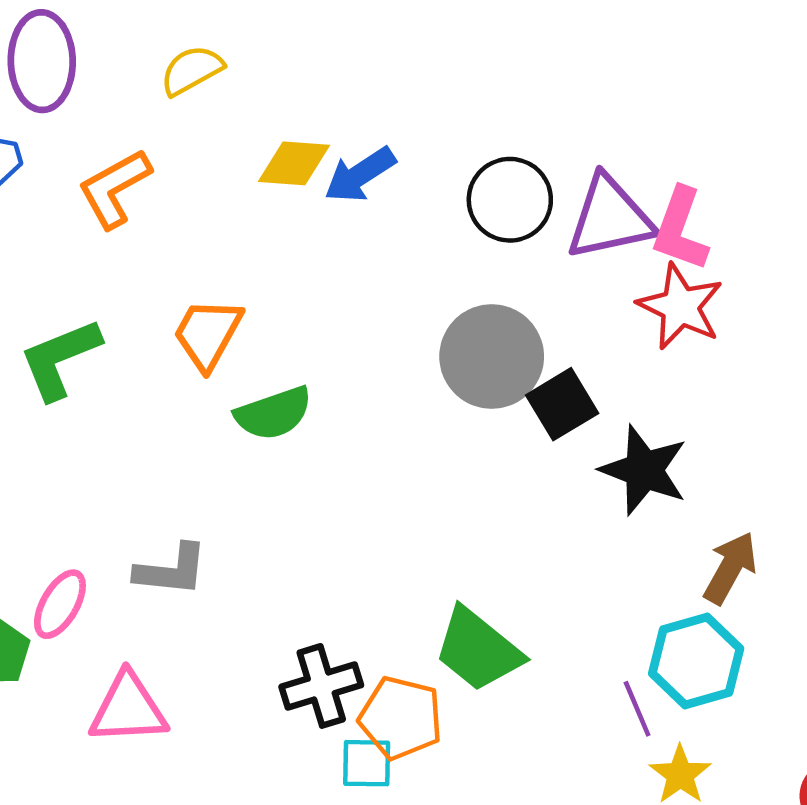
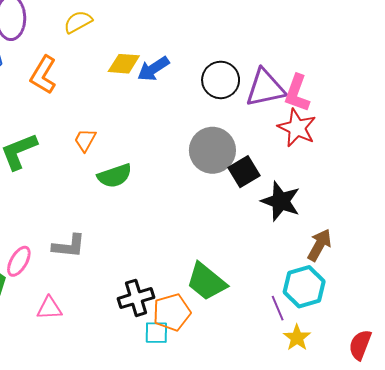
orange L-shape: (114, 188) -> (43, 75), turned -30
orange trapezoid: (208, 334) -> (85, 140), size x0.7
pink triangle: (128, 709) -> (49, 308), size x0.7
orange pentagon: (401, 718) -> (172, 312), turned -30

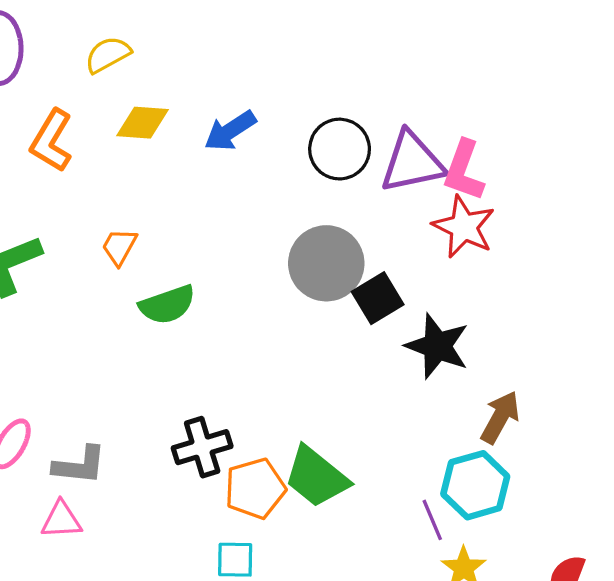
yellow diamond: (124, 64) -> (142, 123), moved
gray L-shape: (69, 246) -> (80, 465), moved
black cross: (136, 298) -> (202, 447), moved
orange pentagon: (172, 312) -> (255, 488), moved

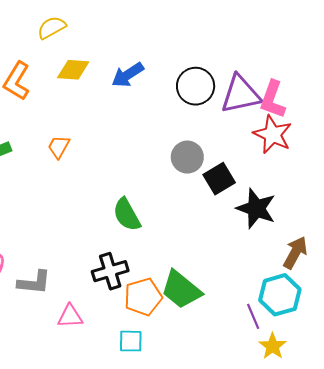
gray circle: (326, 263) -> (187, 157), size x0.7
green semicircle: (167, 305) -> (127, 215), moved, turned 80
pink triangle: (61, 520) -> (70, 316), moved

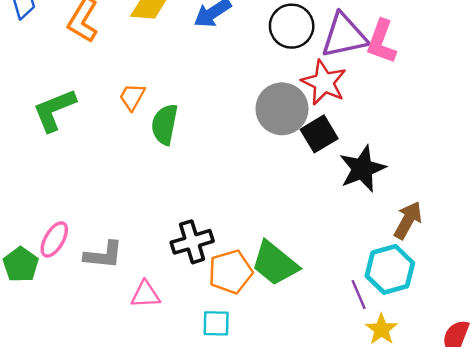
red star: (273, 134) -> (324, 82), moved
gray circle: (187, 157) -> (282, 109), size x1.4
black star: (256, 208) -> (362, 169), turned 30
green semicircle: (127, 215) -> (165, 124), moved, turned 40

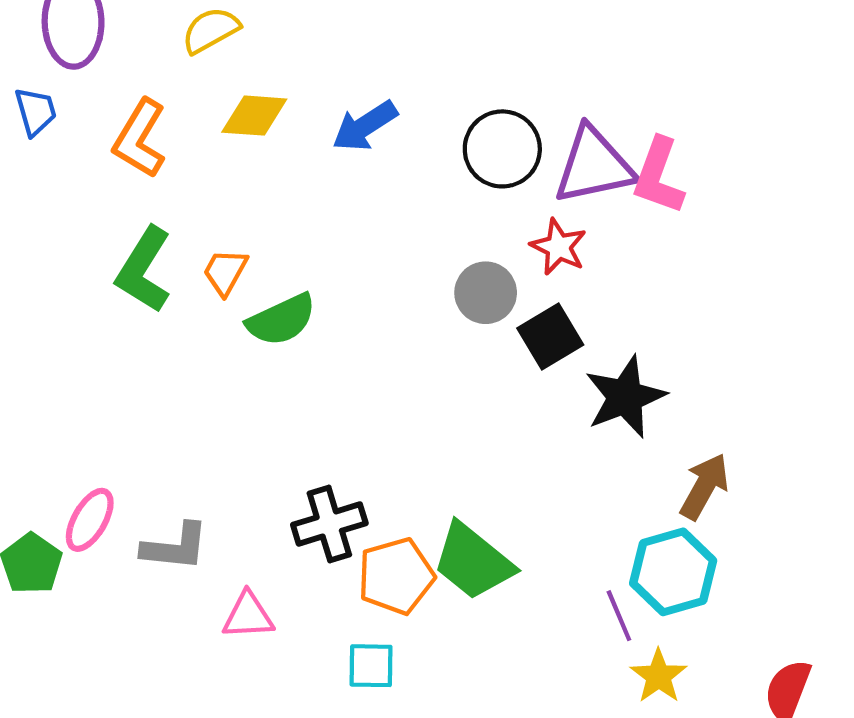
red star: (324, 82) -> (559, 247), size x0.7
gray circle: (282, 109) -> (486, 293), size x0.7
green L-shape: (54, 110) -> (144, 270), moved, turned -36
green semicircle: (165, 124) -> (281, 320), turned -126

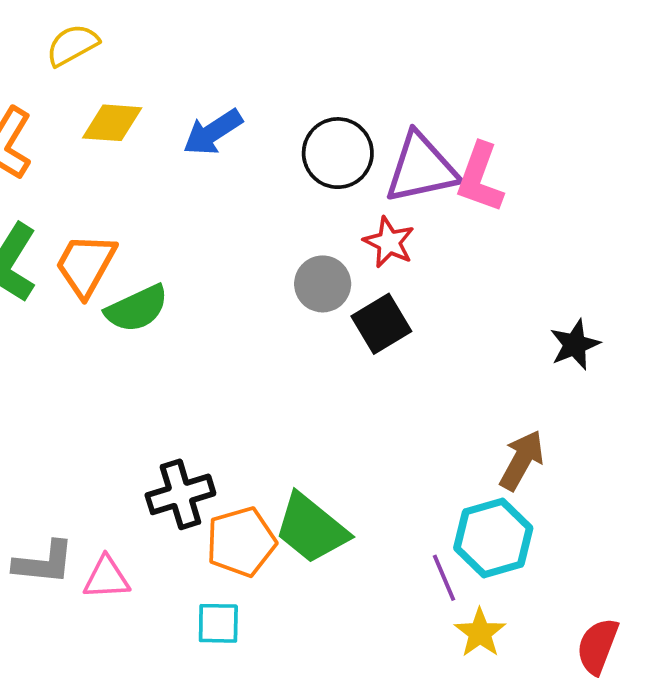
orange trapezoid: (225, 272) -> (86, 265), size x1.5
black star: (625, 397) -> (575, 345), moved, size x0.7
gray L-shape: (175, 547) -> (44, 563), moved

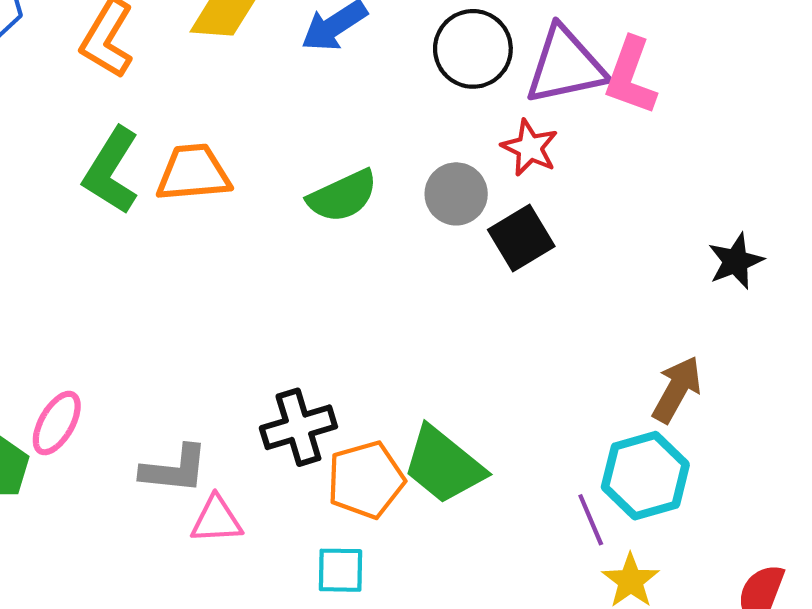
orange trapezoid: (86, 265) -> (193, 173), turned 56
green semicircle: (137, 309) -> (343, 196), moved
gray L-shape: (44, 563) -> (174, 469), moved

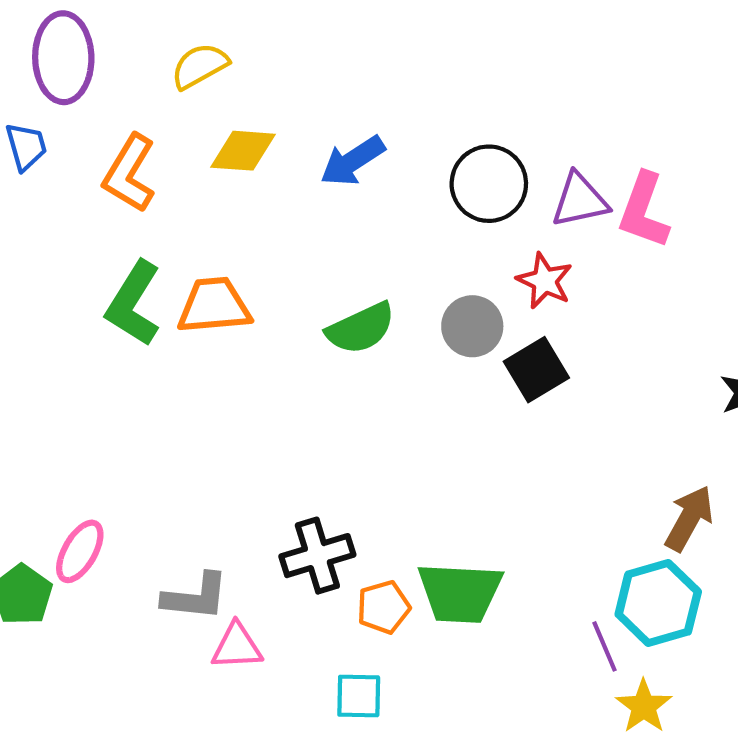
purple triangle: (565, 66) -> (580, 200), size x0.7
green trapezoid: (443, 465) -> (460, 593), turned -36
orange pentagon: (366, 480) -> (383, 607), size x0.7

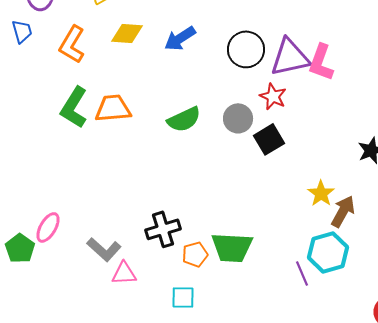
purple triangle: (580, 200) -> (290, 57), size x1.4
gray L-shape: (196, 597) -> (104, 249), turned 36
yellow star: (644, 706) -> (321, 193), moved

